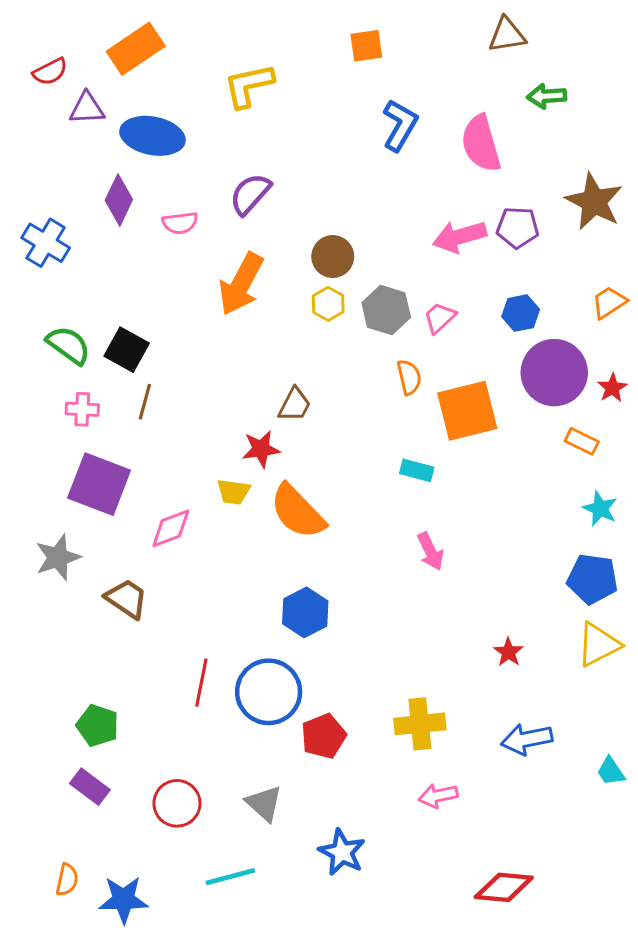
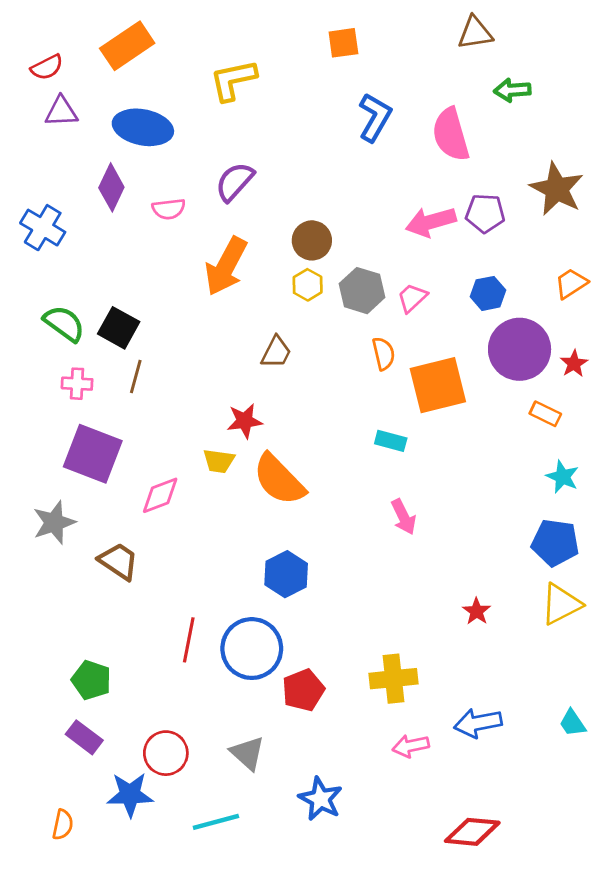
purple triangle: (87, 108) -> (61, 112), moved
brown trapezoid: (295, 405) -> (276, 352), moved
blue arrow: (527, 739) -> (478, 723), moved
blue star: (123, 900) -> (130, 795), moved

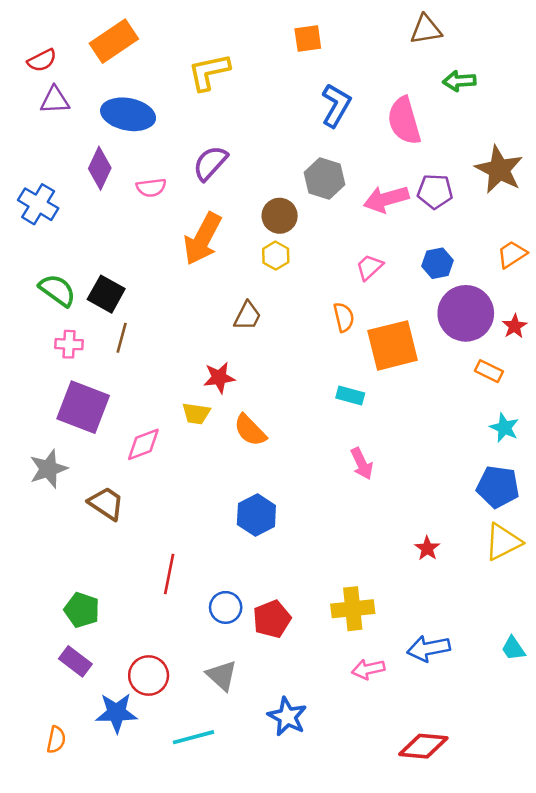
gray hexagon: (362, 291) -> (325, 179), moved
orange semicircle: (279, 480) -> (250, 430), size x0.7
blue circle: (252, 649) -> (226, 607), moved, size x0.6

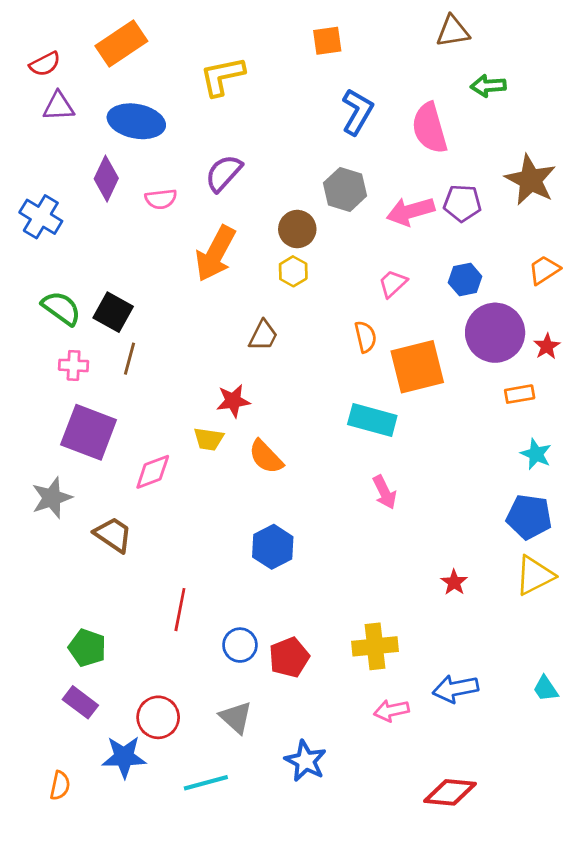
orange rectangle: (489, 371) -> (520, 394), turned -36
cyan rectangle: (350, 396) -> (372, 420), size x1.6

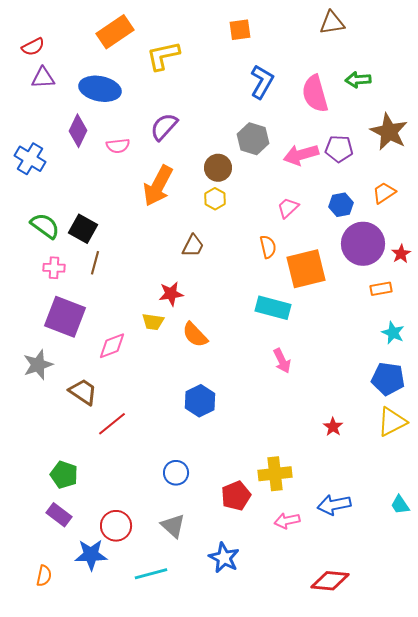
orange rectangle: (121, 44) -> (115, 32), moved
green arrow: (488, 86) -> (358, 80), moved
orange trapezoid: (544, 270) -> (384, 193), moved
red line: (180, 610) -> (112, 424), moved, turned 40
red pentagon: (289, 657) -> (236, 496), moved

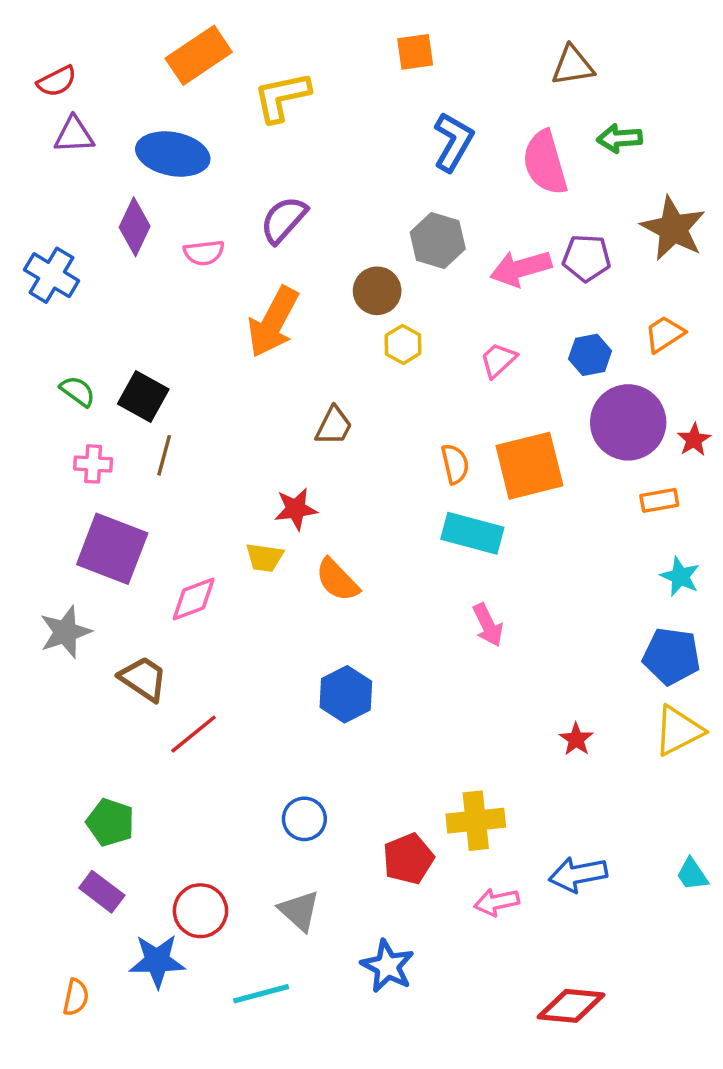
brown triangle: (332, 23) -> (573, 66), moved
yellow hexagon: (215, 199) -> (403, 344), moved
green semicircle: (45, 226) -> (78, 391), size x0.7
orange semicircle: (268, 247) -> (455, 464), moved

